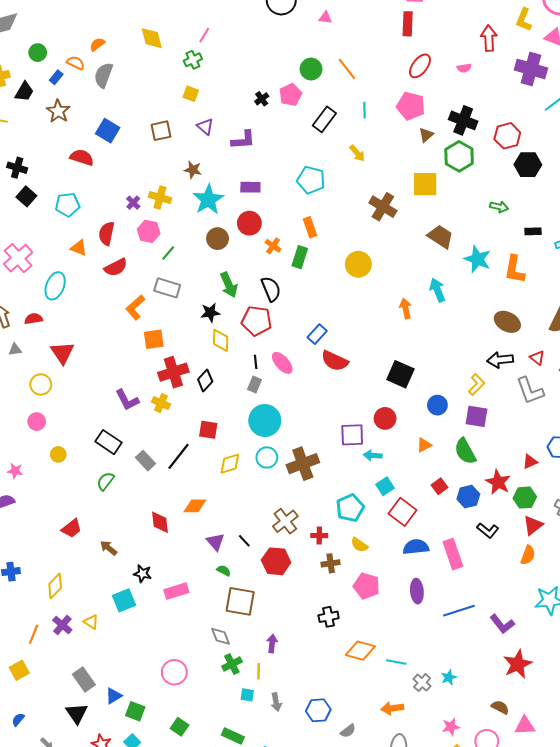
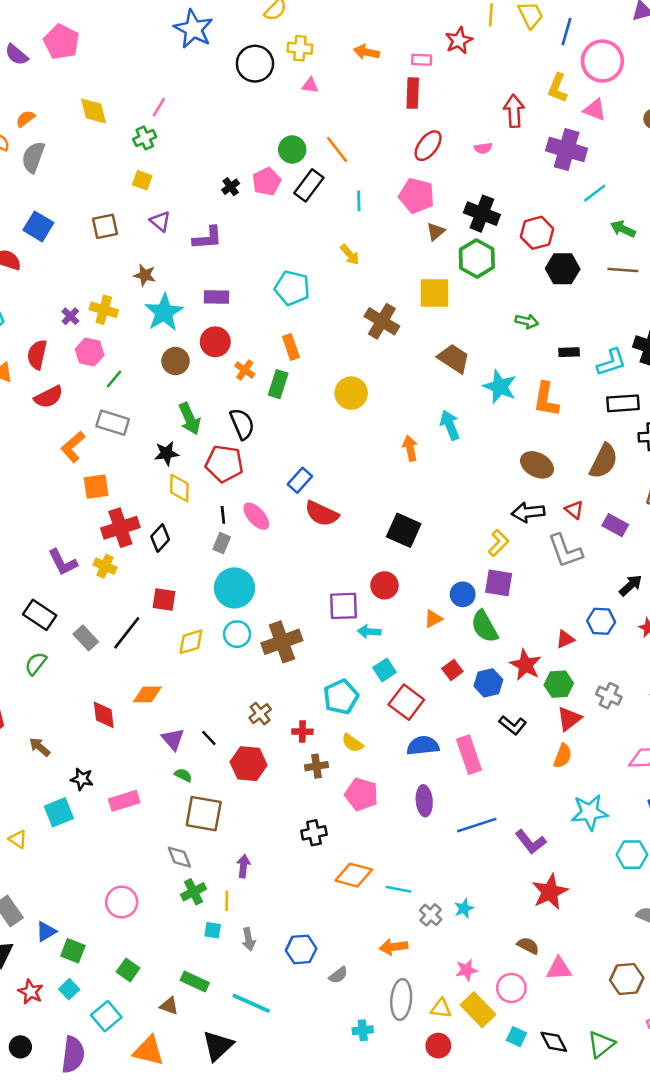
black rectangle: (324, 119) -> (309, 185), moved
blue circle: (437, 405) -> (463, 594), moved
brown cross: (285, 521) -> (260, 714), size x0.7

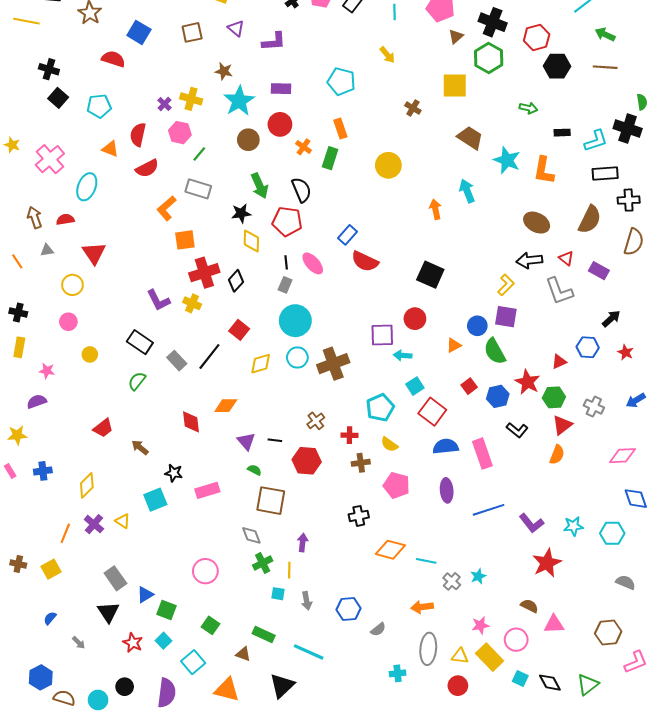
brown cross: (382, 321) -> (413, 108), size x0.6
red square: (164, 599) -> (239, 330), turned 30
black line: (209, 738) -> (275, 440), turned -40
cyan star: (590, 812) -> (573, 526), moved, size x0.7

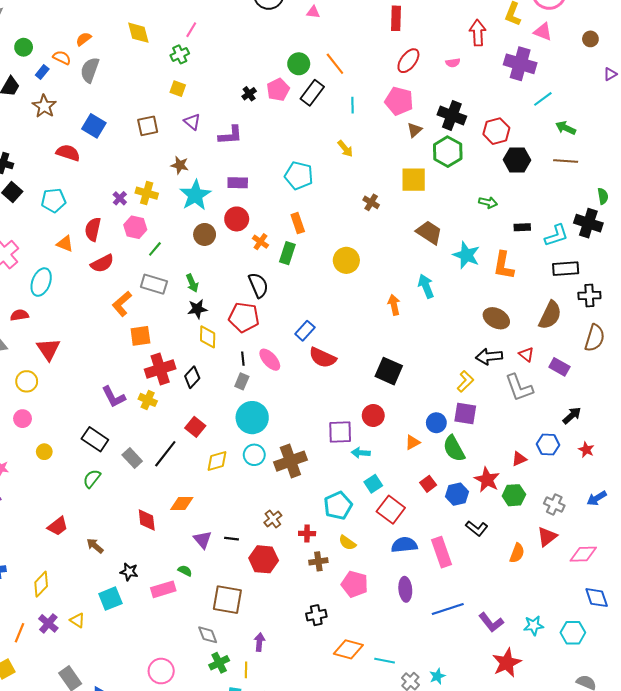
green arrow: (260, 186) -> (192, 283), moved, size x0.7
red triangle: (562, 425) -> (547, 537), moved
green semicircle: (254, 470) -> (185, 571), moved

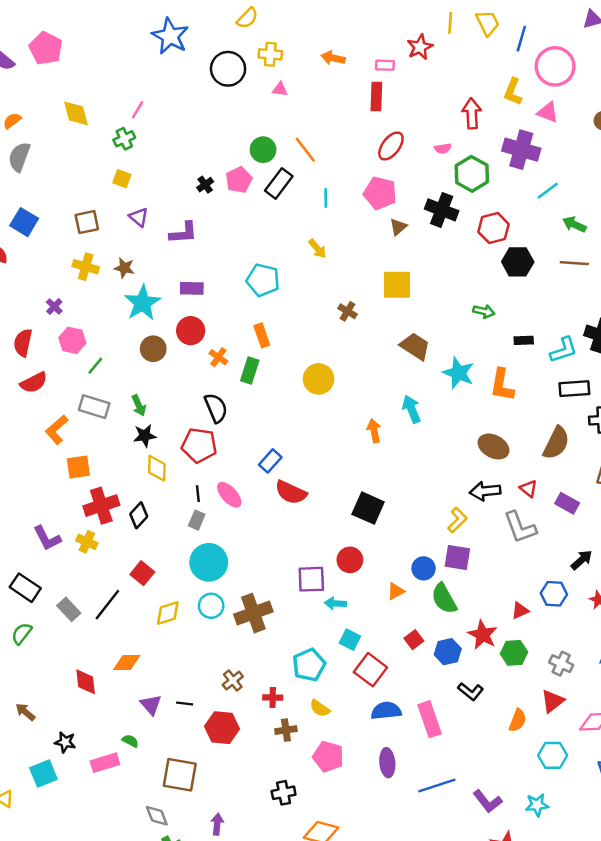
green hexagon: (448, 152) -> (472, 174), moved
yellow cross: (147, 193) -> (86, 267), moved
cyan square: (373, 484) -> (350, 640), turned -30
cyan hexagon: (573, 633) -> (553, 755), moved

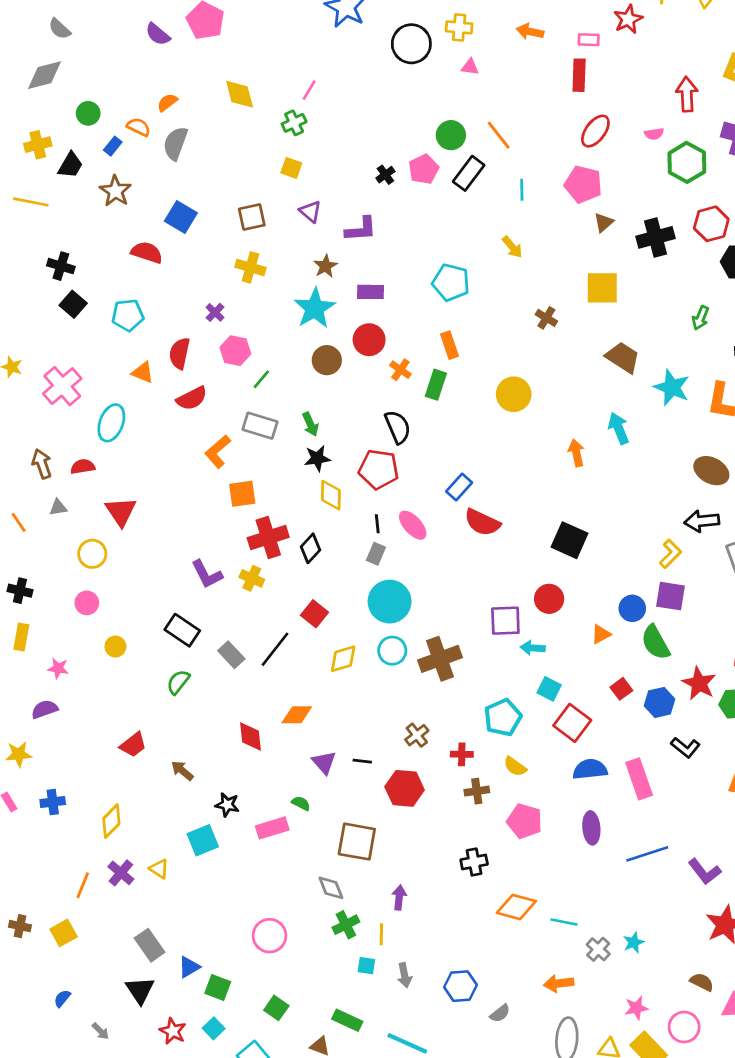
black cross: (442, 210) -> (655, 237), moved, turned -36
brown star: (124, 268) -> (325, 266), moved, turned 30
green arrow: (484, 311) -> (700, 318), turned 100

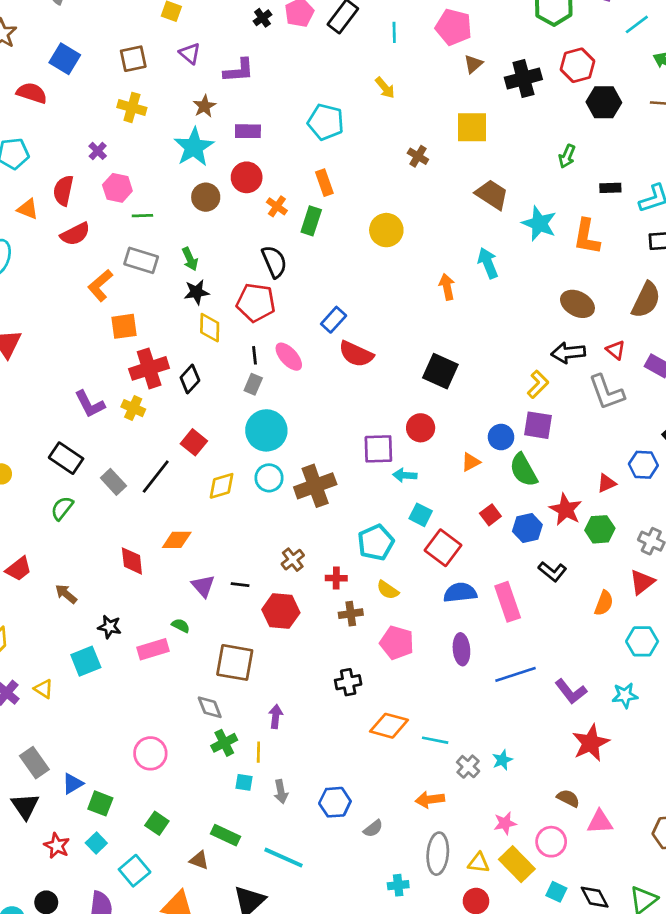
green line: (261, 379) -> (142, 216), turned 48

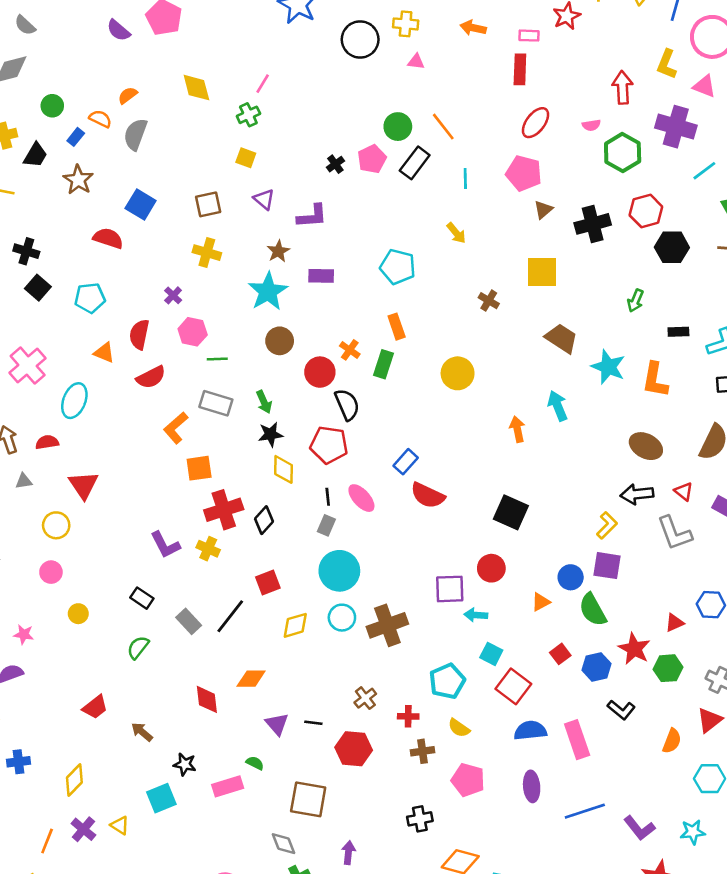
red circle: (247, 177) -> (320, 372), moved
red square: (194, 442) -> (268, 582), turned 30
black rectangle: (66, 458) -> (142, 598), size x0.7

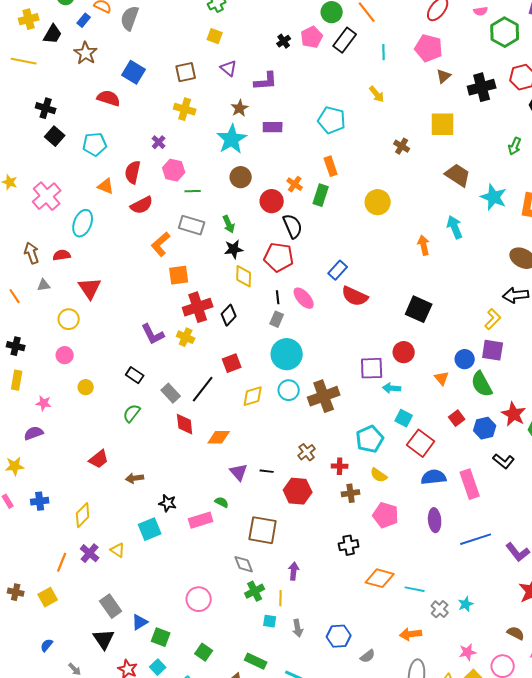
orange triangle: (541, 602) -> (442, 378), turned -42
red diamond: (207, 699) -> (185, 424), moved
brown arrow: (142, 732) -> (135, 478), turned -48

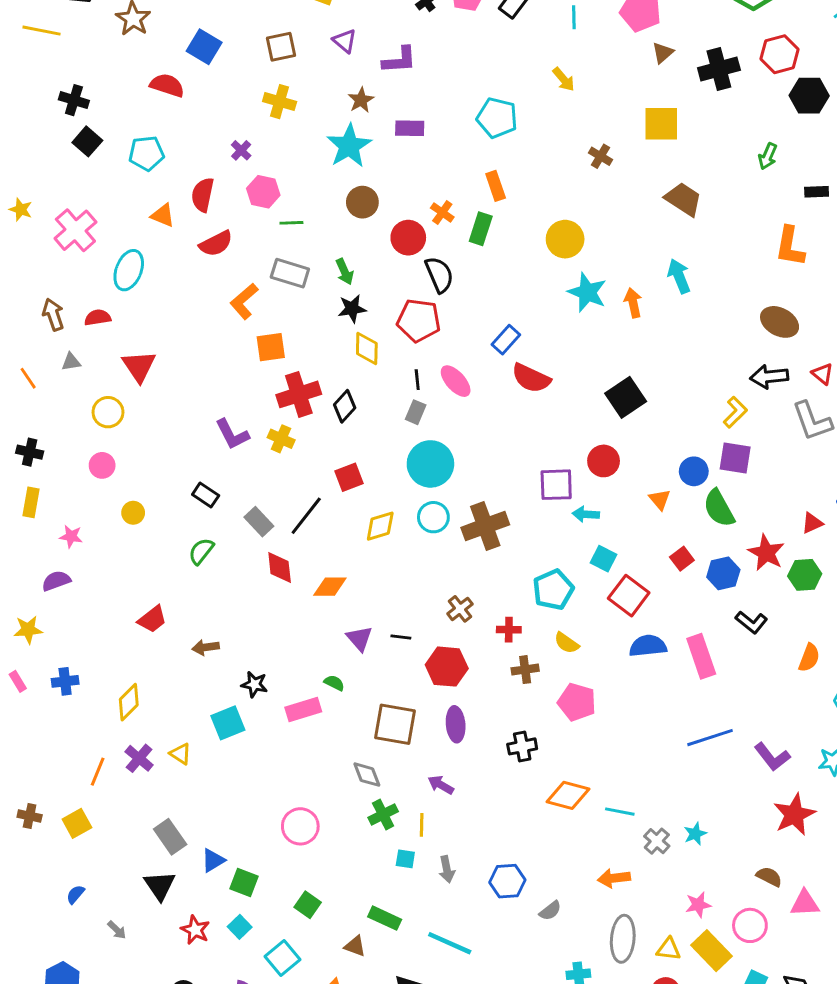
cyan star: (494, 197) -> (587, 292), moved
black square: (419, 309) -> (626, 397), turned 32
purple ellipse: (435, 520) -> (456, 724), moved
purple arrow: (294, 571) -> (441, 785), turned -66

